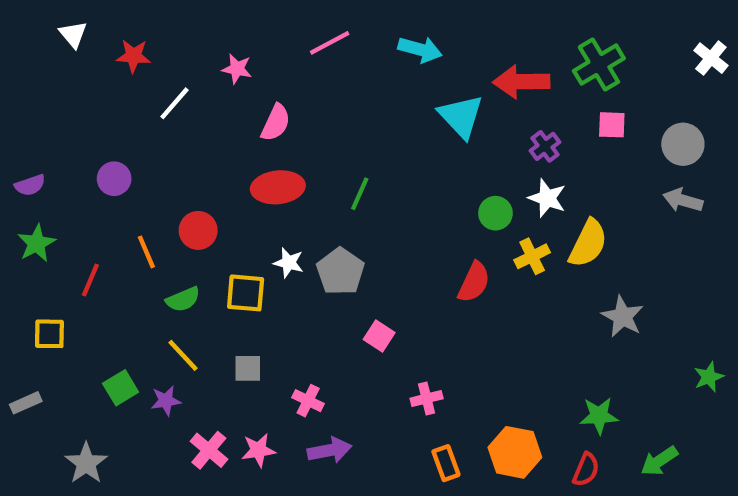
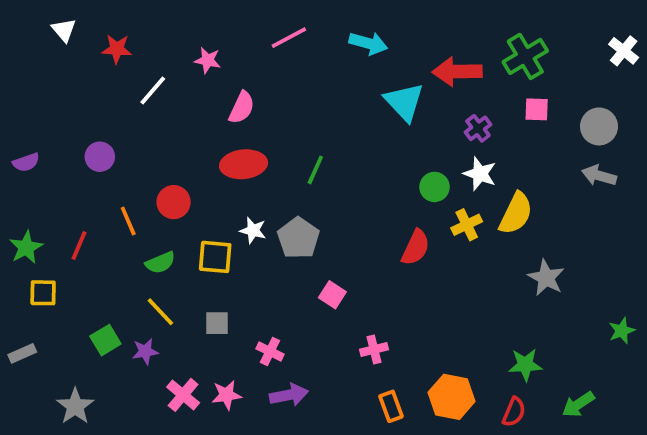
green star: (37, 243) -> (26, 247), moved

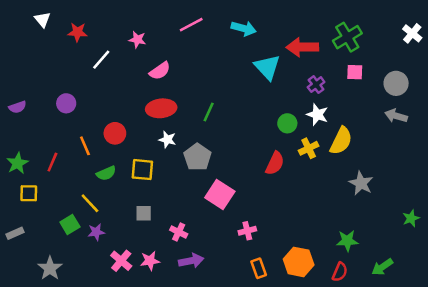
pink semicircle: (242, 108) -> (160, 71), turned 30
white star: (253, 230) -> (167, 140), moved
pink square: (332, 295) -> (220, 195), size x1.6
yellow line: (160, 312) -> (90, 203), moved

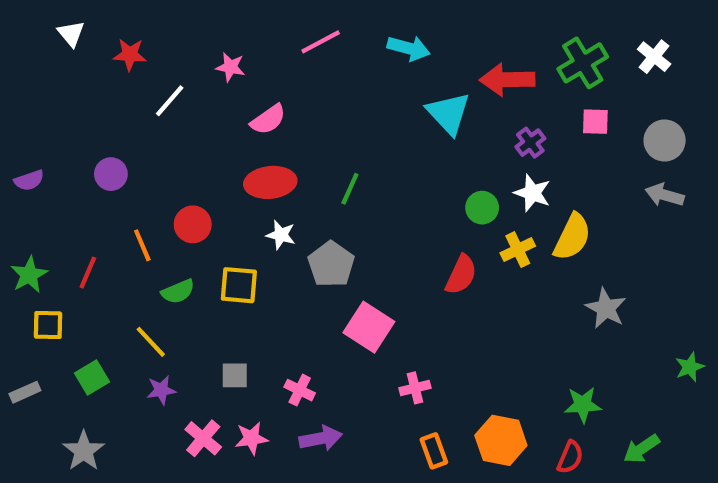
white cross: (412, 33) -> (654, 57), moved
gray square: (144, 213) -> (235, 375), moved
green square: (70, 225) -> (92, 377), moved

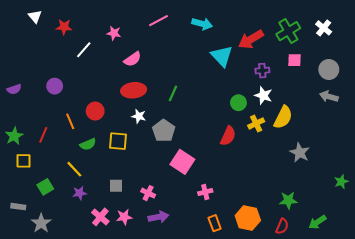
red arrow: (507, 80) -> (251, 39), turned -30
purple cross: (530, 143) -> (262, 71), turned 32
gray rectangle: (25, 392) -> (18, 207), moved, turned 32

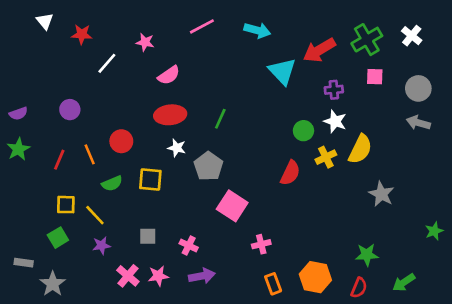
red line: (43, 135) -> (59, 160), moved
green star: (14, 136) -> (18, 149), moved
yellow square: (23, 161) -> (66, 205), moved

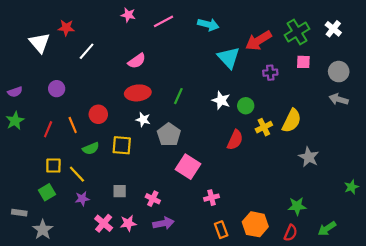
white triangle: (45, 21) -> (40, 43), moved, size x1.5
pink star: (145, 42) -> (128, 15), moved
white star: (335, 121) -> (221, 100), moved

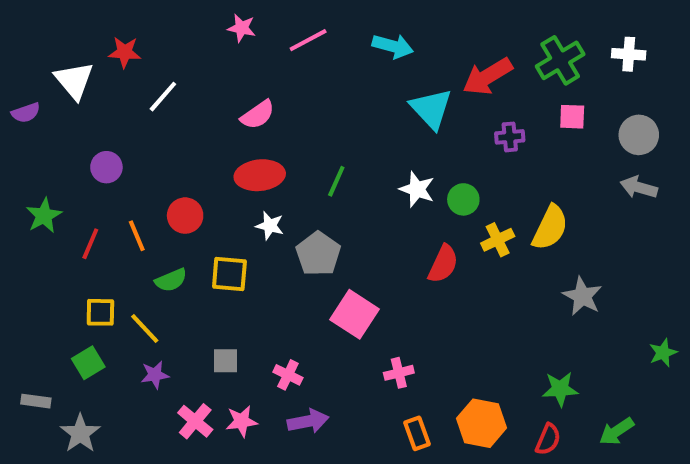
white cross: (333, 29) -> (629, 54), turned -35
purple semicircle: (15, 92) -> (26, 113), moved
green star: (15, 121) -> (44, 216), moved

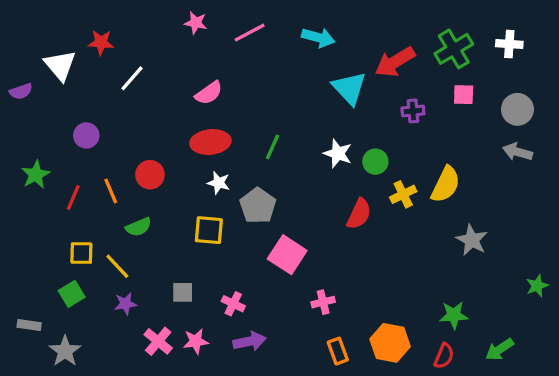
yellow square: (229, 274) -> (209, 230), moved

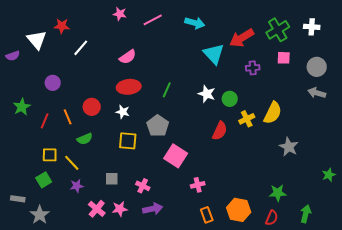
white star: (219, 183) -> (123, 112), moved
green arrow: (500, 349) -> (306, 214), turned 138

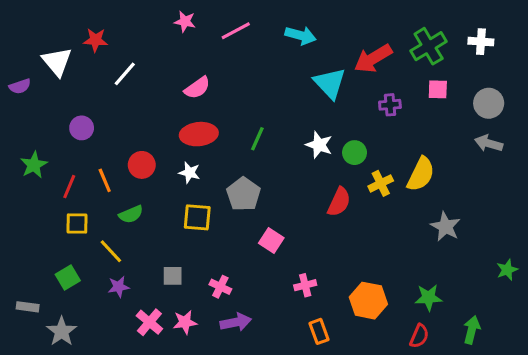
yellow square: (50, 155) -> (77, 224), moved
pink square: (176, 156) -> (271, 240), size x0.7
orange hexagon: (239, 210) -> (368, 301), moved

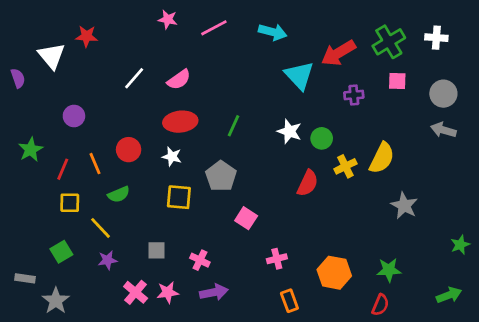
white line: (125, 74) -> (134, 78), moved
purple semicircle: (20, 86) -> (18, 78), turned -90
green arrow: (472, 330) -> (449, 295), moved, turned 55

